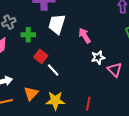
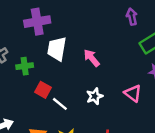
white star: (98, 57) -> (95, 96), moved

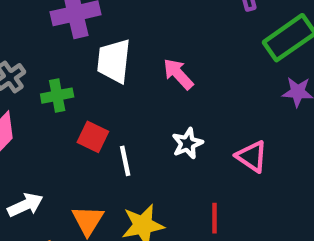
pink triangle: (133, 93) -> (252, 156), moved
white line: (60, 104) -> (125, 161), turned 42

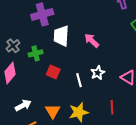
white line: (125, 161) -> (79, 80), moved

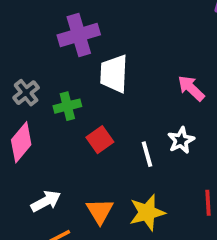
pink arrow: (92, 41) -> (191, 88), moved
red square: (53, 72) -> (100, 140), turned 32

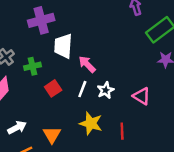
pink arrow: (191, 88) -> (87, 64), moved
white line: (147, 154) -> (82, 89), moved, turned 35
yellow star: (147, 212) -> (91, 123), moved, turned 30

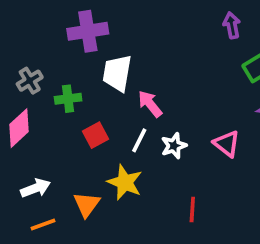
pink triangle: (141, 96) -> (227, 144), moved
yellow star: (91, 123) -> (125, 182), moved

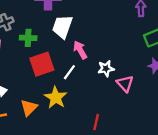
red square: (95, 135) -> (42, 64), size x1.5
white star: (174, 146) -> (106, 69), moved

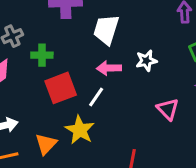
white trapezoid: (62, 27) -> (106, 30), moved
pink arrow: (80, 50) -> (109, 68), turned -60
white star: (106, 69) -> (146, 61), moved

